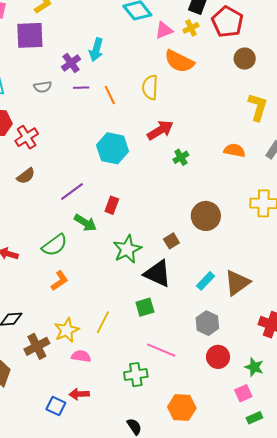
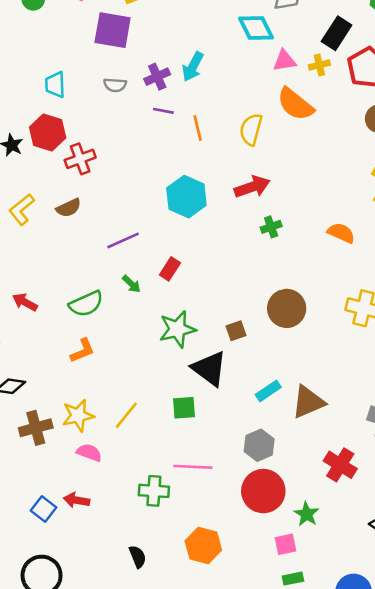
gray semicircle: (43, 87) -> (115, 85), moved
green arrow: (85, 223) -> (131, 284), size x0.7
pink line: (161, 350) -> (193, 467), turned -32
red circle: (218, 357) -> (263, 491), size x1.4

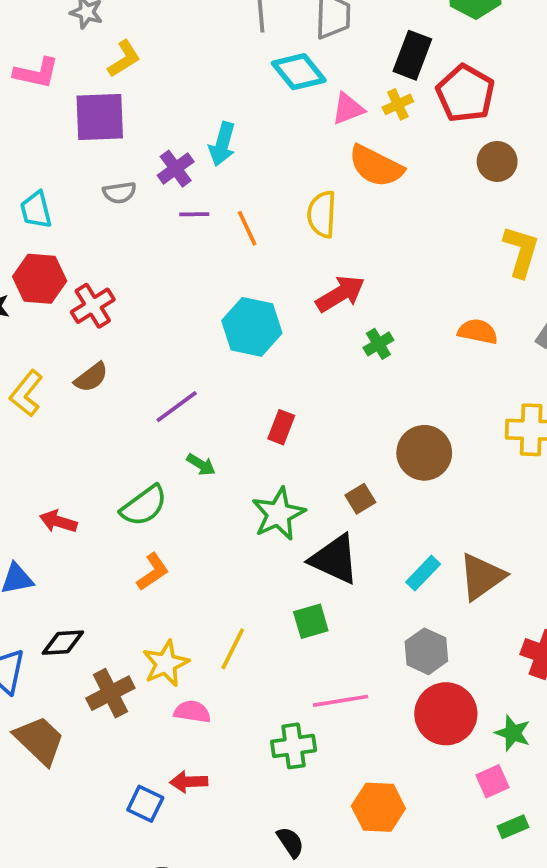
red rectangle: (170, 269) -> (281, 427), moved

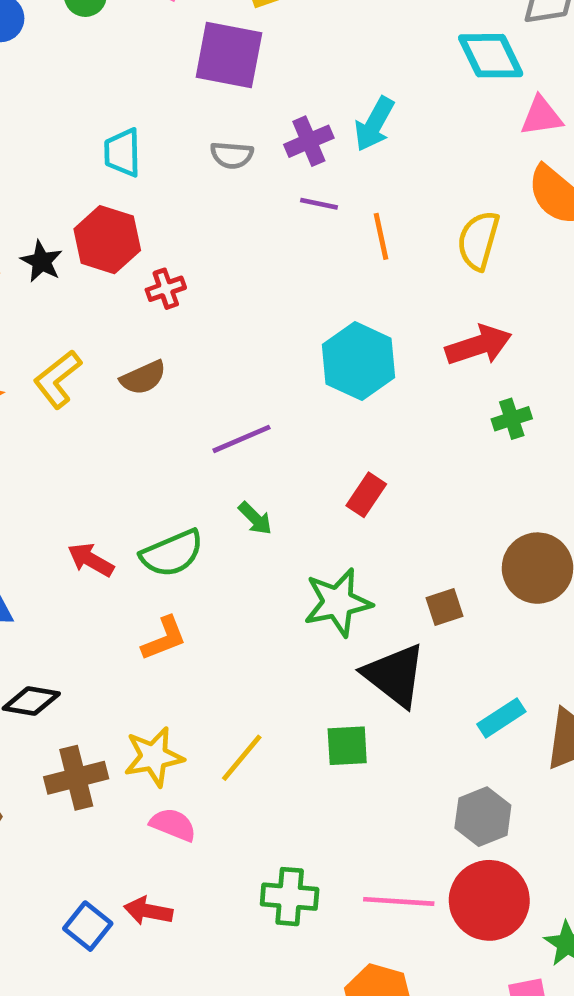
red cross: (93, 306) -> (166, 289), size x0.7
red arrow: (58, 521) -> (91, 560), moved
pink line: (341, 701) -> (399, 901), moved

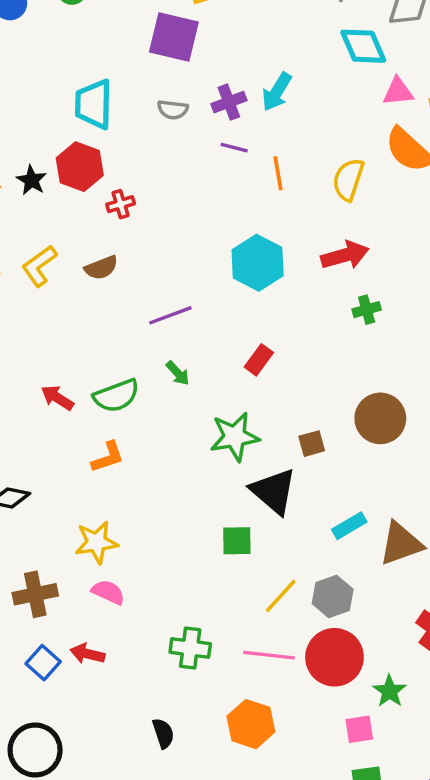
cyan trapezoid: (122, 153) -> (94, 104), size x1.4
yellow line: (242, 758) -> (281, 596), moved
brown cross: (76, 778) -> (35, 594), moved

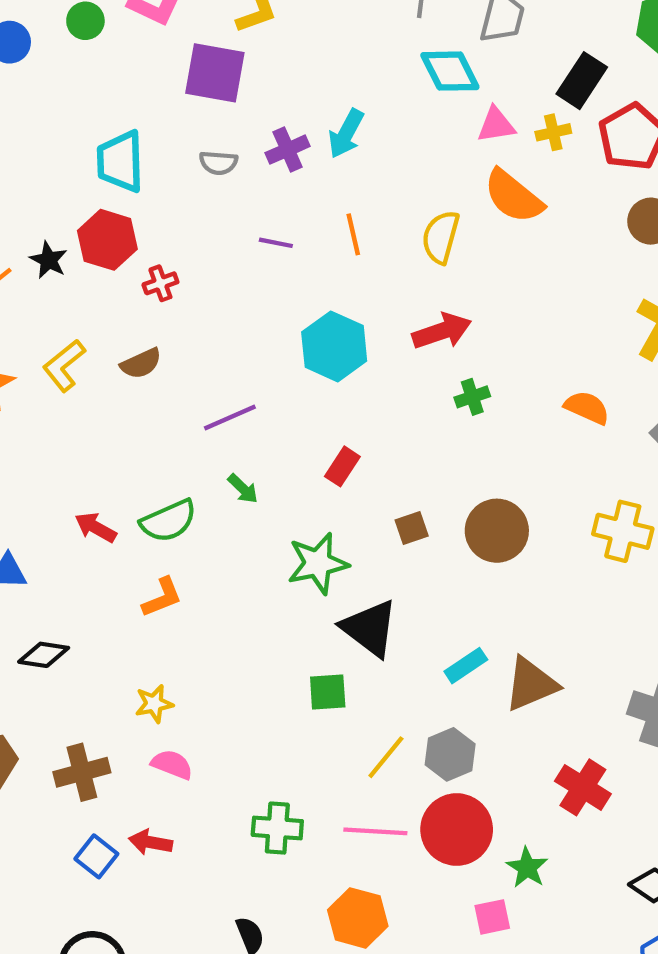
purple line: (234, 148) -> (276, 243), moved
brown square: (312, 444) -> (412, 528), moved
yellow star: (96, 542) -> (154, 704), size x0.7

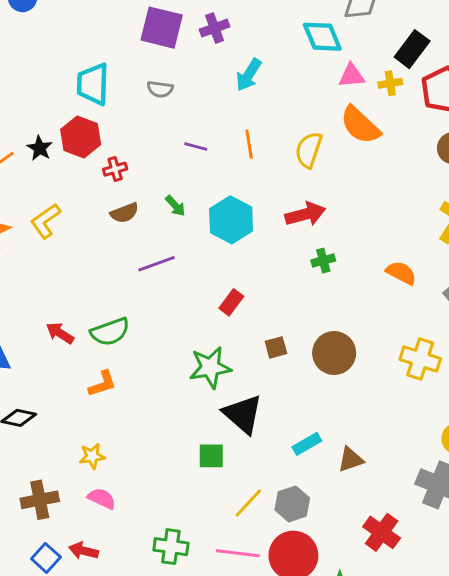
purple cross: (288, 150) -> (215, 28), moved
brown semicircle: (141, 363) -> (124, 213), moved
green arrow: (243, 489) -> (175, 206), moved
brown triangle: (531, 684) -> (351, 459), size x0.7

